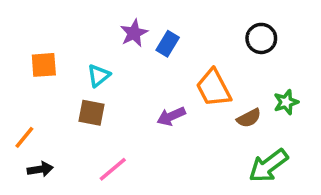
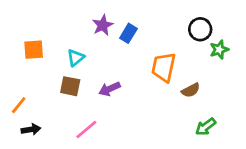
orange trapezoid: (214, 88) -> (164, 67), turned 40
green star: (286, 102) -> (219, 50), moved
purple arrow: (171, 116) -> (109, 89), moved
green arrow: (268, 166) -> (206, 127), size x0.7

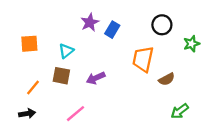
black circle: (200, 29) -> (162, 25), moved
orange line: (19, 105) -> (33, 88), moved

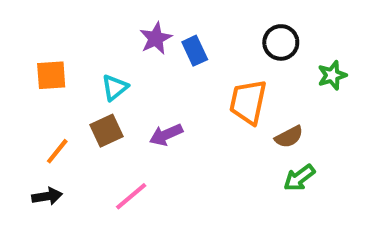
blue rectangle: (112, 30) -> (195, 51), turned -56
brown square: (61, 76) -> (107, 131), turned -36
green arrow: (180, 111) -> (299, 178), moved

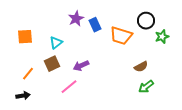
black circle: (281, 42) -> (146, 21), moved
orange trapezoid: (248, 102) -> (121, 36), moved, turned -85
pink line: (131, 196) -> (69, 87), moved

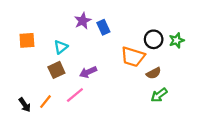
black circle: (146, 21) -> (154, 39), moved
orange trapezoid: (121, 36) -> (133, 57), moved
orange line: (28, 74) -> (45, 102), moved
black arrow: (23, 96) -> (25, 105), turned 64

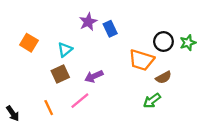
orange square: (27, 40) -> (29, 43), turned 35
green arrow: (159, 95) -> (152, 101), moved
orange line: (45, 102) -> (49, 108), turned -64
black arrow: (25, 105) -> (13, 113), moved

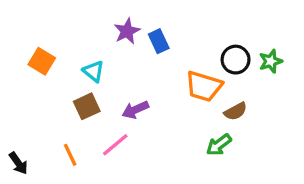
cyan triangle: (65, 50) -> (94, 71), turned -42

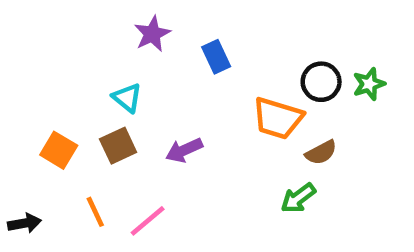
purple star: (127, 31) -> (152, 34), moved
orange square: (42, 61) -> (59, 150), moved
pink line: (115, 145) -> (148, 221), moved
black arrow: (18, 163) -> (24, 223), turned -65

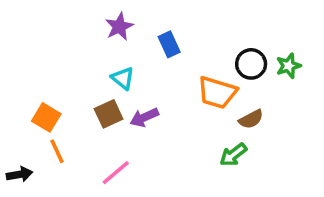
cyan triangle: (127, 98) -> (123, 78), moved
brown square: (118, 146) -> (109, 114), moved
orange line: (95, 212) -> (57, 151), moved

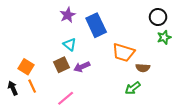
blue rectangle: (169, 44) -> (96, 25), size x1.6
black circle: (251, 64) -> (158, 17), moved
brown semicircle: (251, 119) -> (143, 68), turned 32
black arrow: (20, 174) -> (13, 88), moved, turned -104

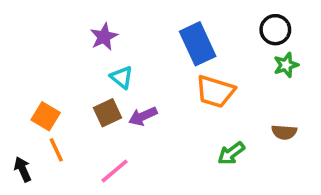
purple star: (68, 15) -> (104, 37), moved
blue rectangle: (96, 25) -> (198, 44), moved
brown semicircle: (143, 68) -> (284, 132), moved
black arrow: (13, 88) -> (23, 169), moved

